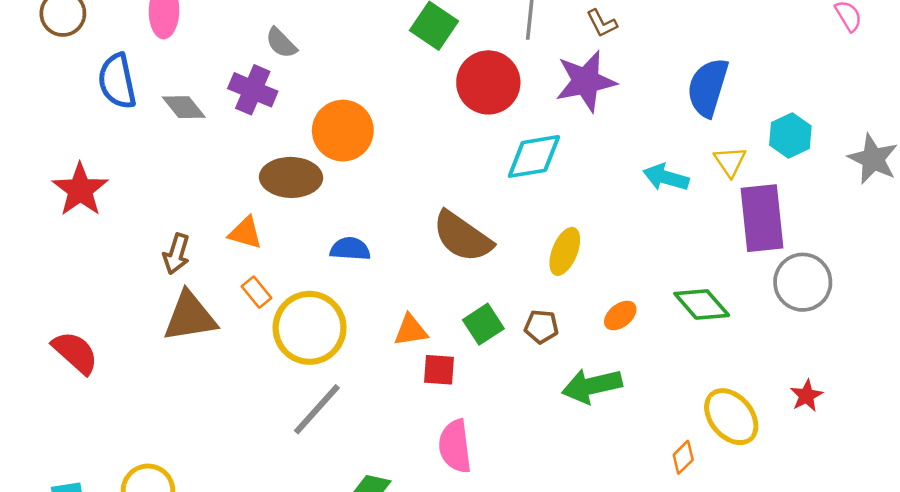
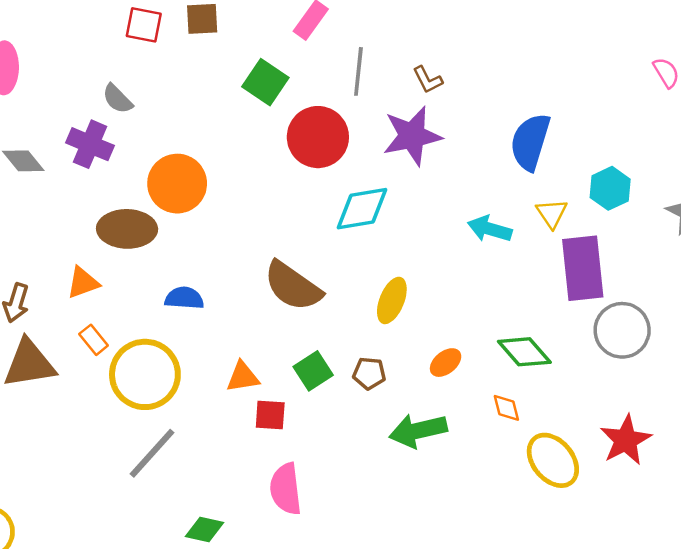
orange triangle: (245, 233) -> (83, 283), turned -36
red star: (806, 396) -> (626, 440), size x1.6
orange diamond: (683, 457) -> (506, 408), moved, turned -60

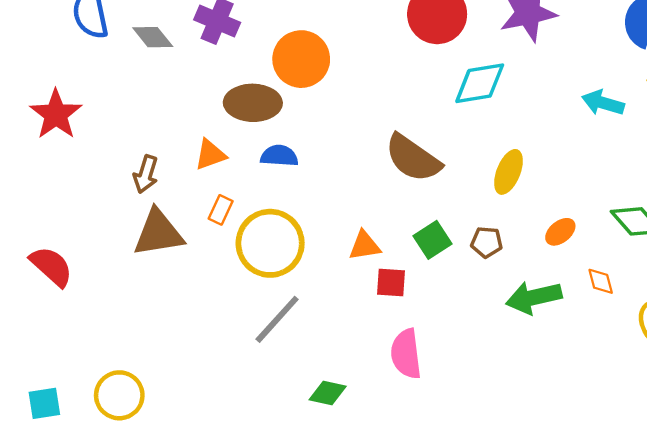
blue semicircle: (184, 298) -> (279, 156), moved
orange rectangle: (94, 340) -> (221, 210), turned 64
orange diamond: (506, 408) -> (601, 281), moved

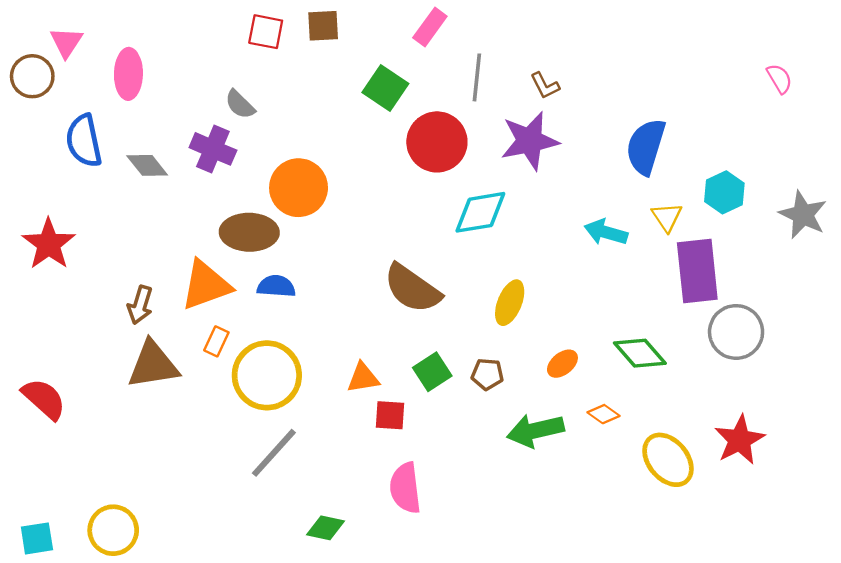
orange triangle: (210, 155) -> (206, 285), size x1.6
orange diamond: (601, 281) -> (603, 414), turned -40

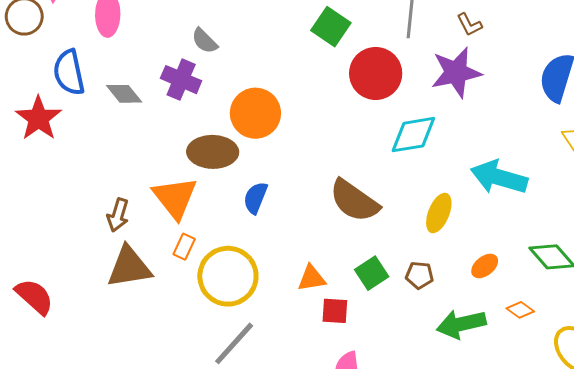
cyan arrow: (606, 232) -> (499, 177), moved, size x1.5
red star: (49, 244) -> (38, 118), moved
orange triangle: (206, 285) -> (175, 198), turned -48
blue semicircle: (276, 286) -> (255, 198), moved, turned -72

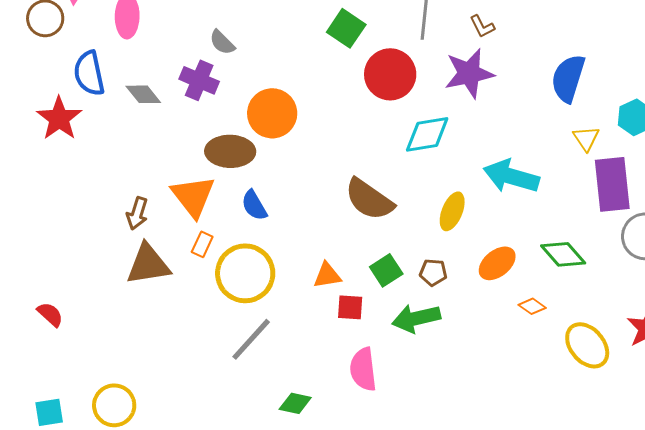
blue semicircle: (255, 198) -> (254, 205), moved, turned -52
orange ellipse: (485, 266) -> (497, 263), size x1.4
red semicircle: (34, 297) -> (50, 314), moved, size x0.7
green arrow: (461, 324) -> (416, 318), moved

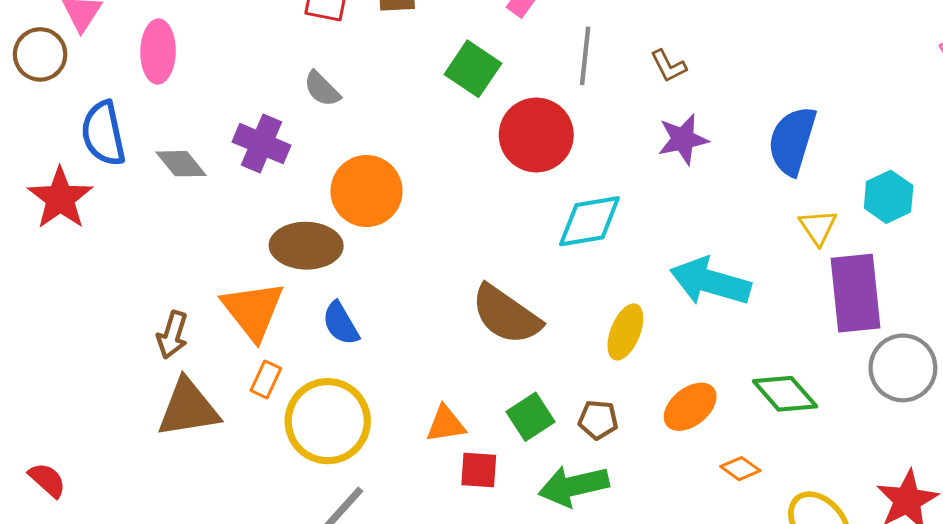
gray semicircle: (222, 42) -> (322, 89), moved
purple star: (469, 73) -> (683, 139), moved, size x0.7

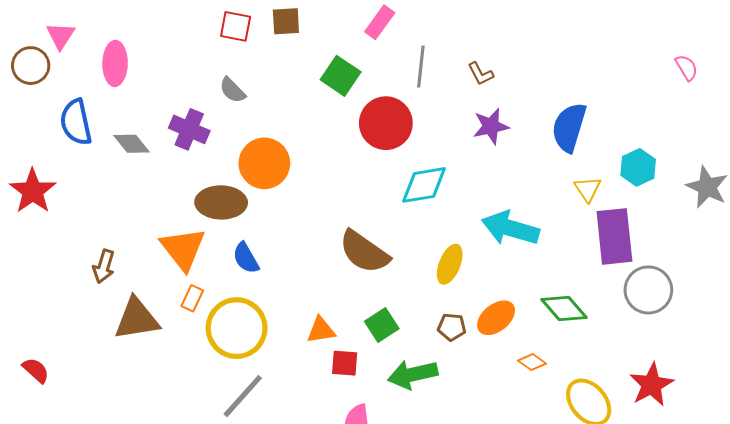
red star: (60, 198) -> (33, 191), moved
brown arrow: (172, 335) -> (104, 266), moved
brown pentagon: (598, 420) -> (452, 327), moved

